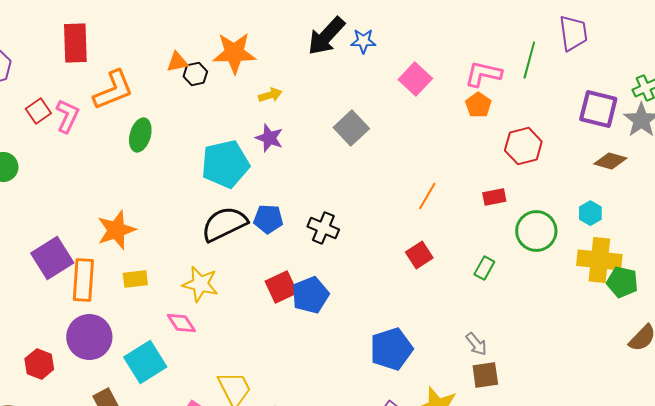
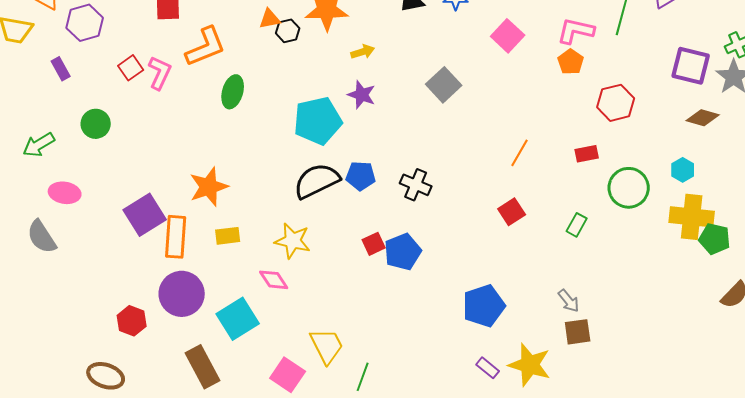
red square: (281, 287) -> (374, 244), size x0.7

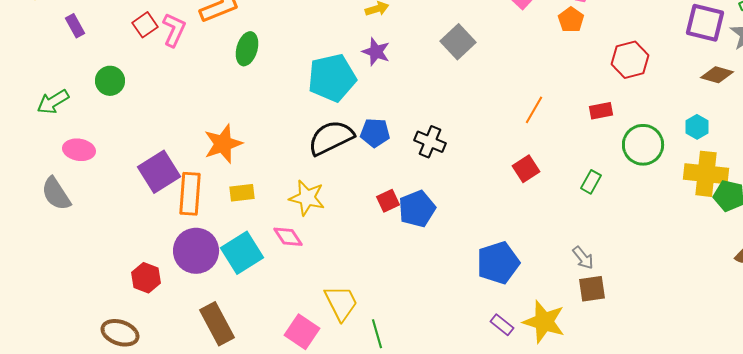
orange pentagon: (571, 62) -> (571, 20), moved
cyan square: (238, 319) -> (242, 253), moved
green line: (363, 377) -> (377, 334), turned -36

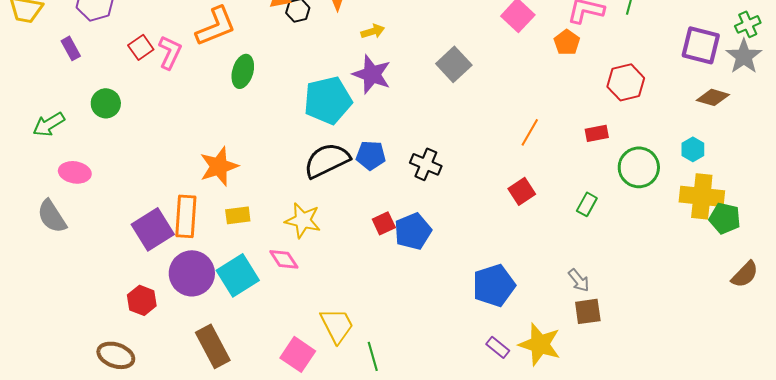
purple star: (376, 52) -> (372, 74), size x1.4
purple square: (159, 172) -> (153, 229), moved

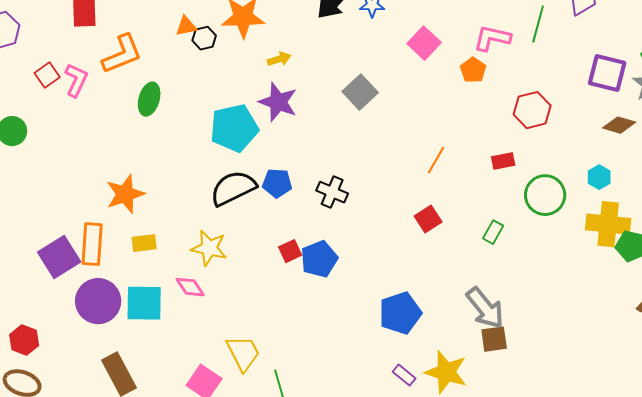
cyan square: (238, 275) -> (144, 303), turned 33
gray arrow: (579, 280) -> (485, 308), size x1.8
red hexagon: (142, 300) -> (24, 340), moved

